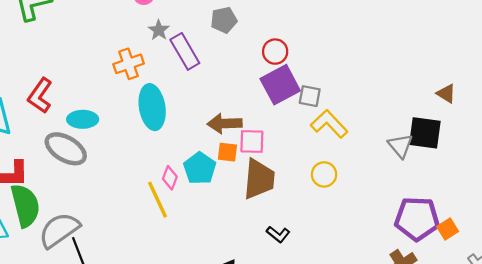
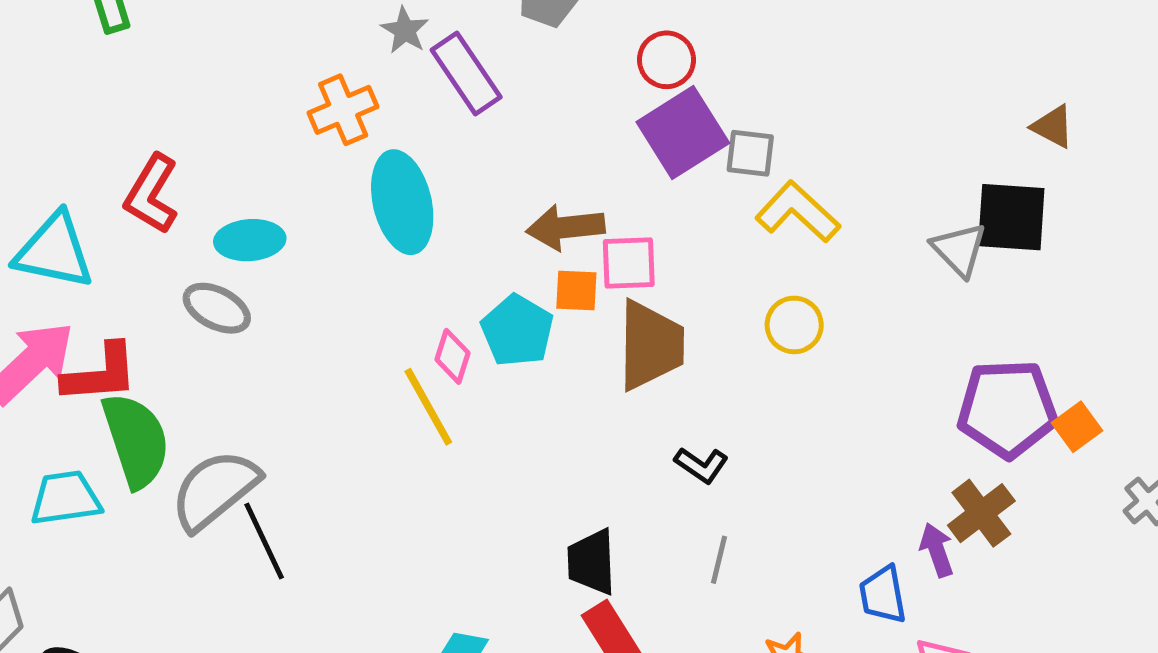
gray ellipse: (66, 149) -> (217, 308), size x0.7

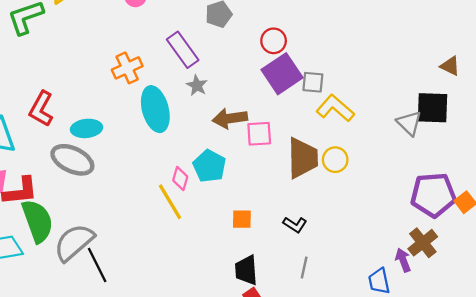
gray star: (405, 30) -> (197, 85), moved
orange square: (576, 291) -> (242, 219), moved
gray ellipse: (217, 308) -> (72, 160), size x1.4
brown trapezoid: (651, 345) -> (303, 158), moved

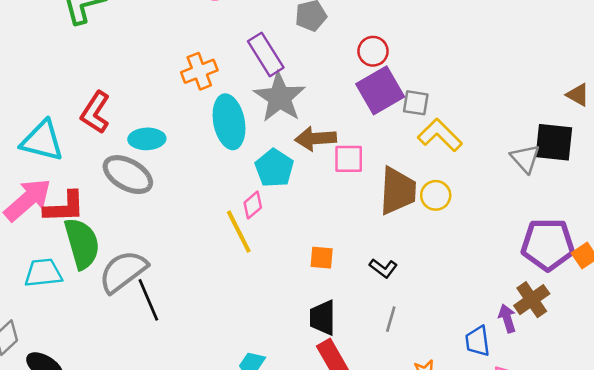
gray star: (197, 85) -> (280, 97), size x2.0
cyan pentagon: (209, 166) -> (274, 168), moved
pink diamond: (180, 179) -> (253, 205), turned 30

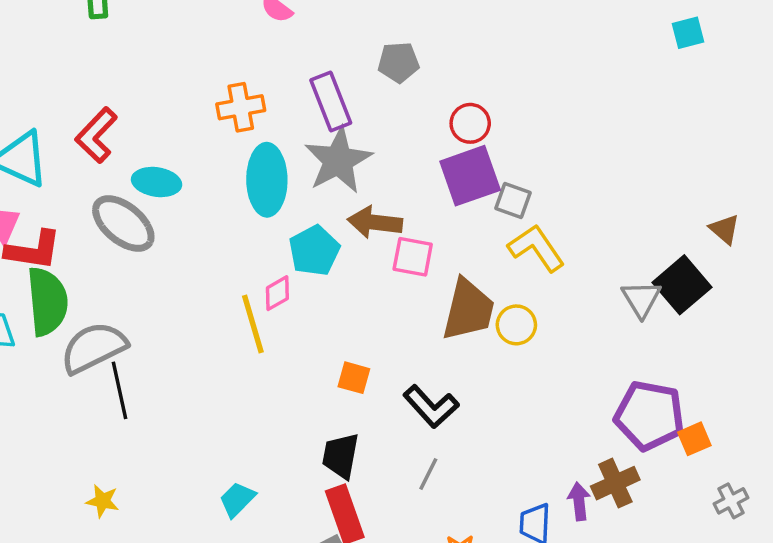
black square: (554, 142) -> (682, 285), turned 33
black L-shape: (383, 268) -> (431, 406), size x1.5

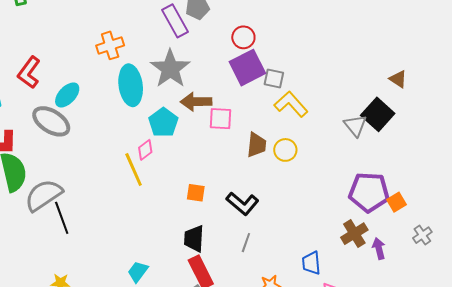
purple rectangle: (331, 101) -> (175, 21), moved
cyan ellipse: (157, 182) -> (67, 95), turned -48
brown trapezoid: (468, 310) -> (257, 145), size x0.7
purple arrow: (579, 501) -> (379, 248), moved

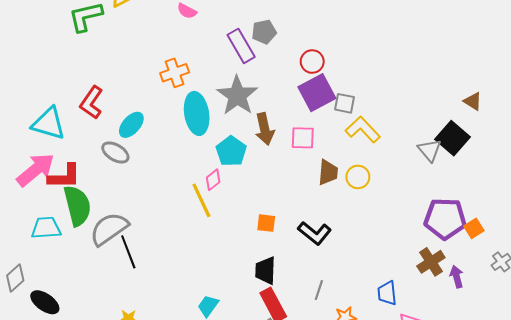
brown arrow: (196, 102) -> (265, 129), turned -100
pink square: (220, 119) -> (303, 138), moved
gray ellipse: (51, 121) -> (115, 152), size x0.7
gray line: (246, 243) -> (319, 290), moved

